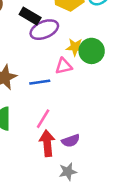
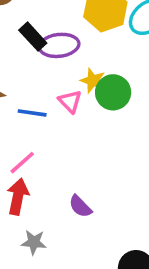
black rectangle: (30, 16) -> (33, 37), moved
pink triangle: (64, 66) -> (70, 101), turned 42
purple semicircle: (71, 141) -> (80, 206), moved, turned 48

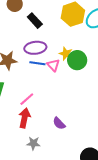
black rectangle: (33, 37) -> (35, 21), moved
purple ellipse: (59, 45) -> (35, 48), moved
blue line: (32, 113) -> (37, 63), moved

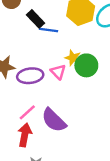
purple ellipse: (35, 48) -> (30, 76), moved
blue line: (37, 63) -> (49, 30), moved
purple semicircle: (59, 123) -> (54, 120), moved, size x1.6

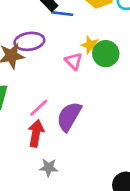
purple ellipse: (30, 76) -> (29, 41), moved
purple semicircle: (54, 120) -> (69, 116), turned 76

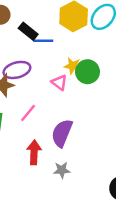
pink line: (39, 108) -> (28, 113), moved
gray star: (49, 167) -> (62, 170), moved

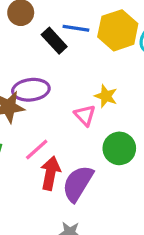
blue line: (43, 41) -> (76, 28), moved
green circle: (87, 72) -> (119, 148), moved
red arrow: (34, 152) -> (50, 173), moved

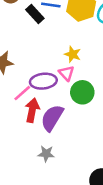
purple ellipse: (31, 90) -> (43, 81), moved
pink triangle: (85, 115) -> (66, 73), moved

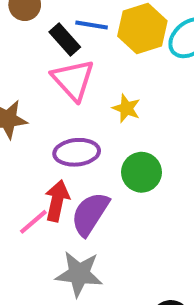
pink triangle: (66, 73) -> (73, 80), moved, size x1.6
pink line: (22, 93) -> (33, 222), moved
gray star: (46, 154) -> (79, 274), size x1.6

